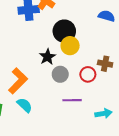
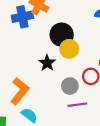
gray circle: (60, 74) -> (70, 86), moved

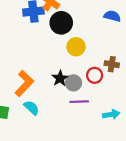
black circle: (62, 35) -> (61, 23), moved
black star: (47, 63) -> (60, 78), moved

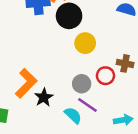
black star: (60, 78) -> (44, 97), moved
purple line: (79, 102) -> (88, 105), turned 36
cyan semicircle: (31, 108) -> (73, 115), moved

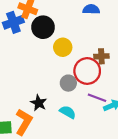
red circle: (105, 76) -> (87, 71), size x1.6
orange L-shape: (26, 83) -> (24, 122), moved
purple line: (88, 105) -> (97, 98), moved

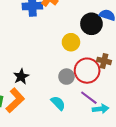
black circle: (43, 27) -> (91, 24), moved
black star: (39, 103) -> (21, 77), moved

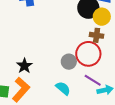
yellow circle: (71, 42) -> (102, 17), moved
brown cross: (104, 61) -> (97, 35), moved

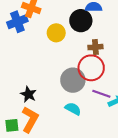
yellow circle: (102, 17) -> (56, 33), moved
gray circle: (69, 62) -> (73, 80), size x1.5

